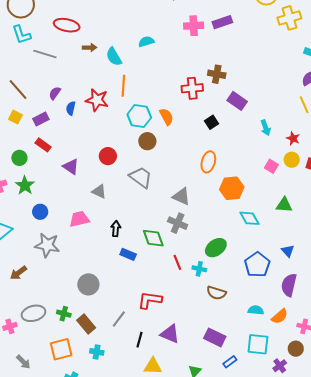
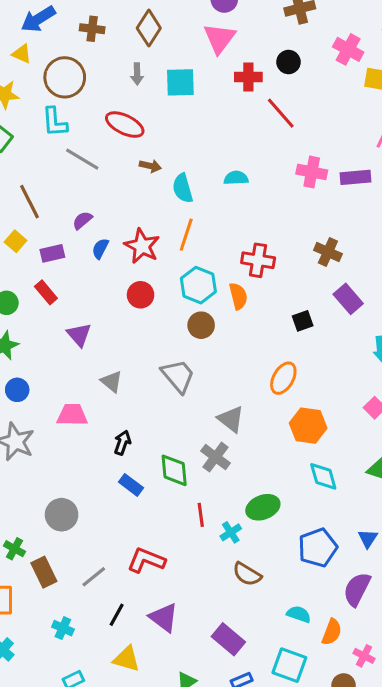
red cross: (192, 88) -> (258, 260), moved
red circle: (108, 156) -> (141, 295), moved
cyan cross: (199, 269) -> (231, 532), turned 32
orange semicircle: (280, 316) -> (332, 632), turned -42
cyan cross: (97, 352) -> (63, 628), moved

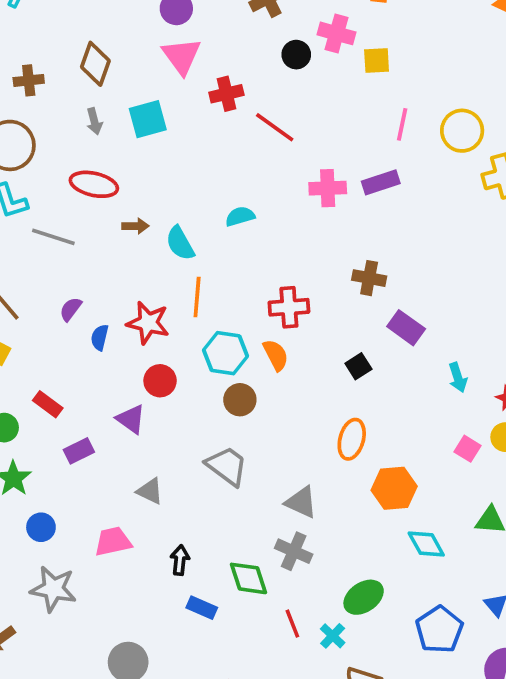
black circle: (289, 62) -> (296, 55), moved
purple rectangle: (52, 253) -> (79, 451), moved
purple triangle: (79, 335) -> (131, 419), moved

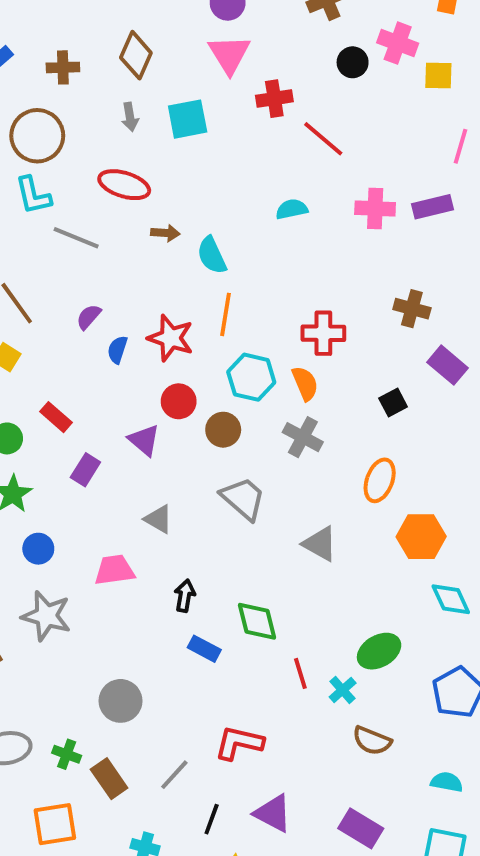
cyan semicircle: (240, 216) -> (292, 209), moved
brown circle: (240, 400) -> (223, 430), moved
purple rectangle: (79, 451) -> (85, 470), turned -36
gray cross: (294, 551) -> (303, 437), moved

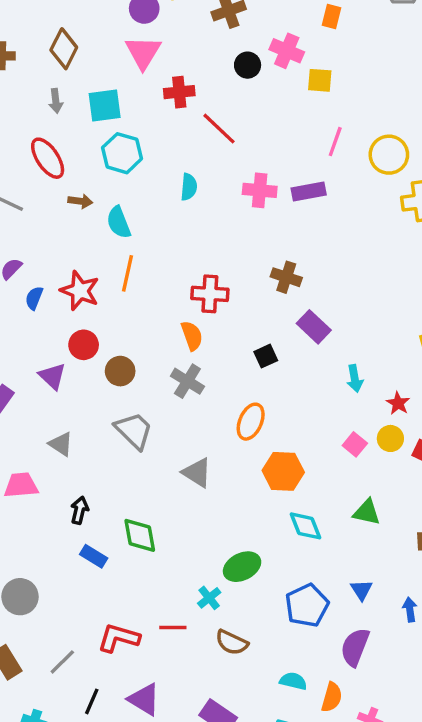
red ellipse: (124, 185) -> (48, 158), turned 36
cyan semicircle: (292, 209) -> (189, 187), turned 104
cyan hexagon: (251, 377) -> (122, 153), moved
red line: (300, 673) -> (173, 627), moved, turned -76

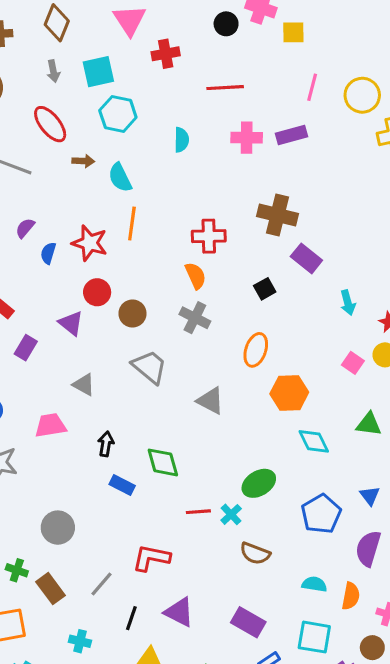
red line: (219, 129) -> (225, 88), moved, turned -42
brown cross: (286, 277) -> (277, 215), size x1.4
red line: (173, 627) -> (198, 512), moved

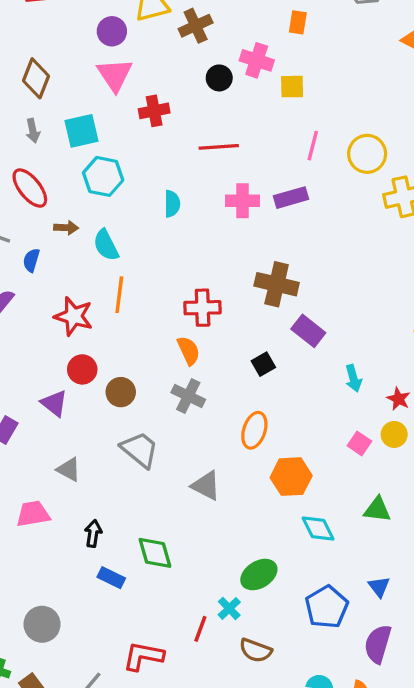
blue semicircle: (48, 253) -> (31, 260), moved
red line: (198, 512) -> (200, 629), moved, turned -65

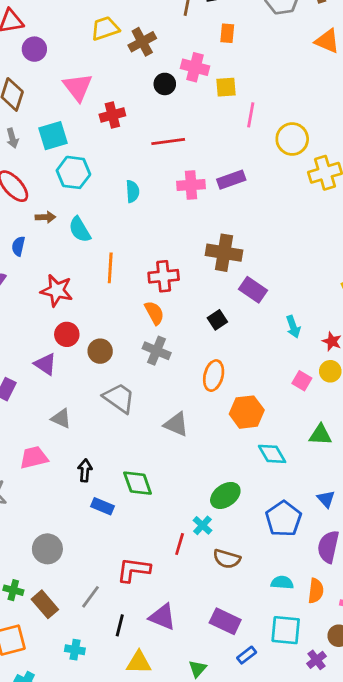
purple circle: (112, 31) -> (34, 49), moved
pink line: (313, 146) -> (251, 115), moved
orange line: (119, 295) -> (110, 268), moved

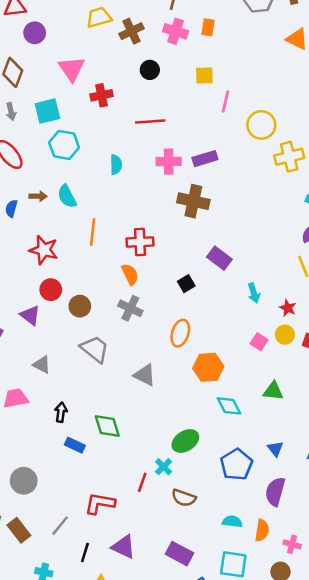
pink cross: (195, 67) -> (176, 31), moved
brown arrow: (46, 217) -> (38, 196), moved
brown cross: (224, 253) -> (193, 201), moved

